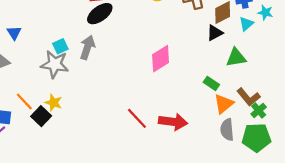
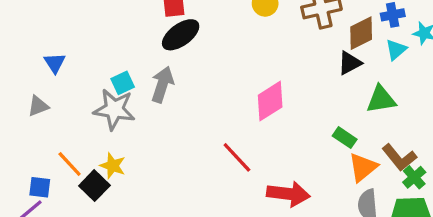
red line: (137, 118) -> (237, 157), moved

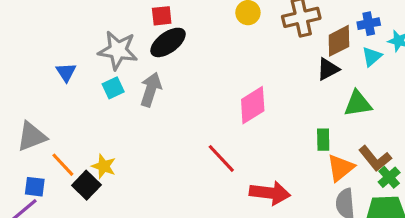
blue triangle: (55, 63) -> (66, 72), moved
gray triangle: (38, 106) -> (32, 137), moved, size x1.5
gray star: (114, 109) -> (118, 50), moved
green rectangle: (345, 138) -> (323, 140), turned 55

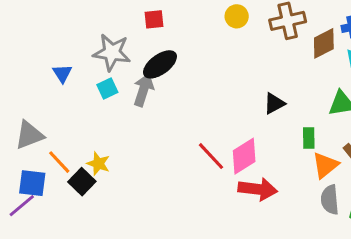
black ellipse: (168, 42) -> (160, 64), moved
black triangle: (328, 69) -> (274, 103), moved
pink diamond: (253, 105) -> (244, 156), moved
blue square: (35, 187) -> (32, 183), size x1.4

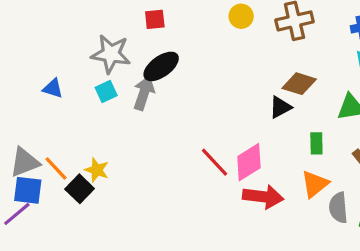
brown diamond: (324, 43) -> (299, 84), moved, turned 44
blue triangle: (62, 73) -> (53, 88), moved, turned -40
gray triangle: (29, 135) -> (25, 162), moved
orange triangle: (325, 165) -> (315, 184), moved

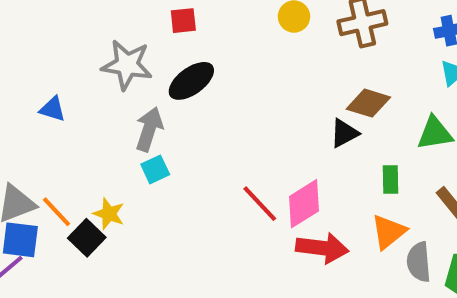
cyan square: (106, 92) -> (155, 169), moved
gray arrow: (144, 93) -> (149, 129), moved

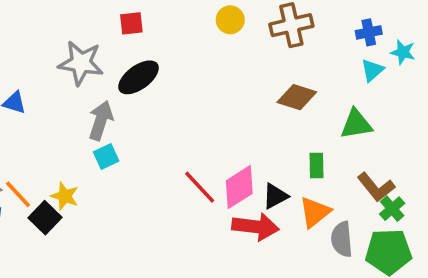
black triangle: (344, 133) -> (275, 196), moved

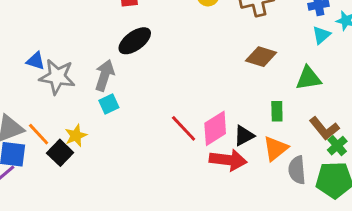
gray star: (81, 63) -> (57, 77), moved
yellow star: (65, 196) -> (76, 136), turned 30

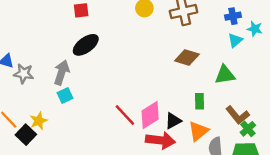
gray star: (57, 77) -> (24, 74), size x0.7

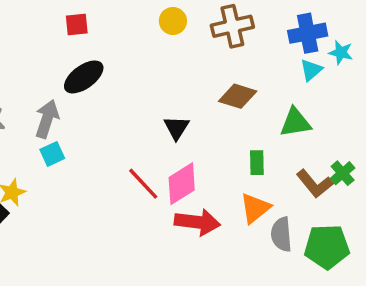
blue cross: (233, 16) -> (308, 33), size x1.5
black triangle: (173, 121) -> (176, 128), moved, turned -30
green cross: (248, 129) -> (343, 173), moved

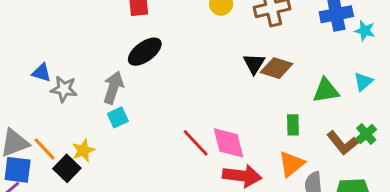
cyan triangle: (311, 70) -> (363, 82), moved
black triangle: (176, 128) -> (254, 64), moved
pink diamond: (182, 184) -> (229, 143), turned -72

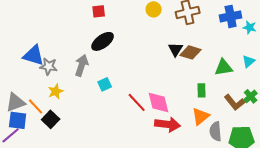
blue triangle: (41, 73) -> (34, 55), size x1.6
cyan square: (118, 117) -> (105, 84), moved
yellow star: (83, 150) -> (56, 91), moved

